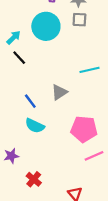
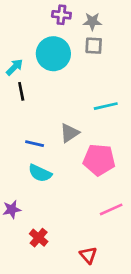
black line: (19, 58) -> (21, 91), turned 32
blue line: (30, 101) -> (35, 144), turned -40
pink pentagon: (84, 129) -> (99, 160), moved

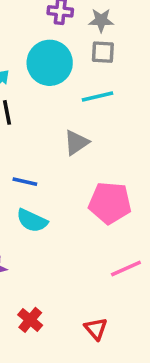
cyan line: (106, 106) -> (98, 96), moved
gray triangle: (69, 133) -> (76, 143), moved
red cross: (39, 238) -> (30, 320), moved

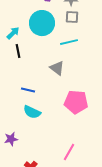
gray triangle: (76, 143) -> (57, 68), turned -49
pink line: (126, 268) -> (69, 152), moved, turned -36

